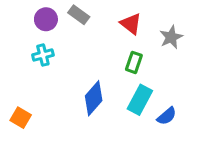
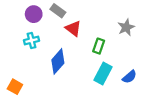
red triangle: (131, 24) -> (73, 28), moved
blue diamond: (94, 98) -> (58, 61), moved
blue semicircle: (167, 116) -> (129, 77), moved

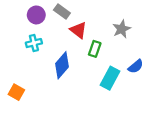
gray star: (126, 27) -> (122, 29), moved
green rectangle: (99, 46) -> (95, 49), moved
blue semicircle: (129, 77) -> (136, 66), moved

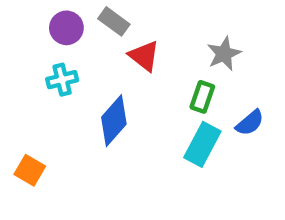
green rectangle: (95, 49) -> (202, 97), moved

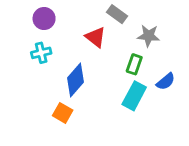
gray rectangle: (114, 21) -> (117, 14), moved
gray star: (224, 54) -> (148, 36), turned 30
orange square: (30, 170) -> (63, 113), moved

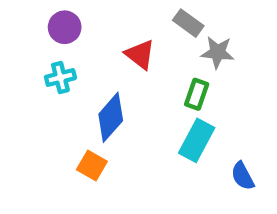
gray rectangle: (117, 14) -> (188, 23), moved
blue semicircle: (166, 81) -> (243, 176), moved, turned 102

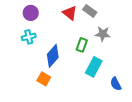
gray star: (218, 52) -> (103, 34), moved
red triangle: (140, 54) -> (70, 13), moved
green rectangle: (197, 94) -> (82, 45), moved

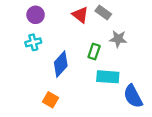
cyan rectangle: (94, 67) -> (108, 77), turned 66
orange square: (44, 79) -> (50, 100), moved
blue semicircle: (116, 84) -> (133, 96), size x1.5

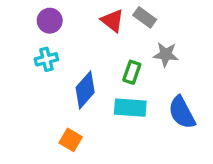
cyan rectangle: (108, 77) -> (130, 108), moved
blue semicircle: (133, 96) -> (182, 112), moved

